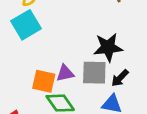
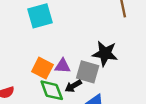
black arrow: (120, 78) -> (73, 86), moved

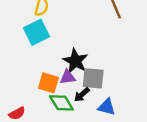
black star: (105, 53) -> (75, 61), moved, turned 30

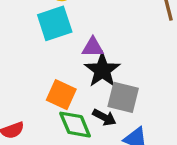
purple triangle: (68, 77) -> (93, 47), moved
black arrow: (82, 95) -> (104, 117), turned -119

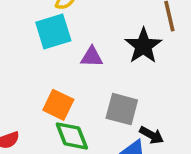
black star: (102, 70) -> (143, 46), moved
black arrow: (104, 117) -> (152, 135), moved

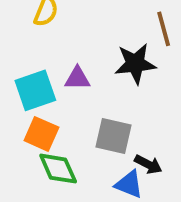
cyan square: (53, 32) -> (35, 90), moved
black star: (143, 46) -> (135, 64), turned 30

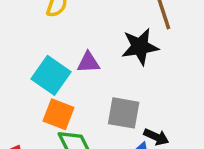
cyan square: (35, 90) -> (51, 75), turned -33

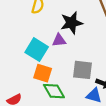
black star: (140, 47) -> (72, 23), moved

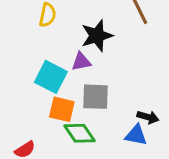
gray square: (82, 70) -> (96, 97), moved

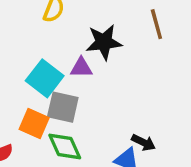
gray square: (96, 97) -> (63, 107), moved
orange square: (62, 109) -> (34, 124), moved

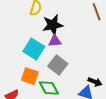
black star: (104, 42) -> (53, 25), moved
gray square: (63, 107) -> (58, 65), moved, turned 30

